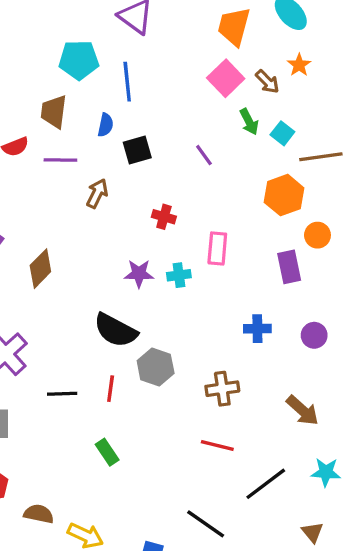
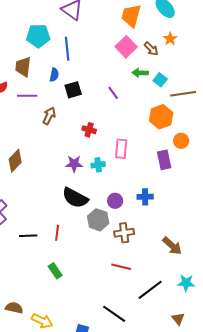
green arrow: (249, 122) -> (140, 73), turned 119
black semicircle: (116, 330) -> (75, 198), moved
purple circle: (314, 335) -> (115, 201), moved
gray hexagon: (156, 367) -> (98, 220), moved

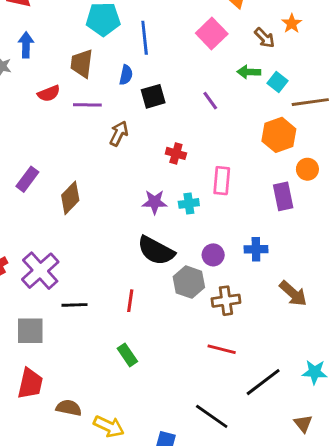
pink square: (126, 47) -> (212, 33), moved
black line: (28, 236) -> (75, 305), moved
brown arrow: (172, 246) -> (293, 293), moved

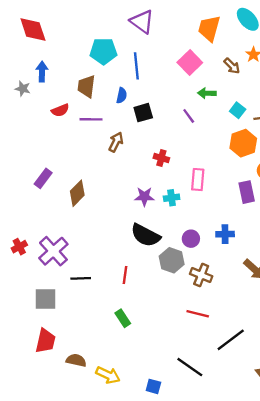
green arrow: (249, 72) -> (207, 93), moved
cyan square: (277, 82) -> (238, 110), moved
brown cross: (226, 301) -> (201, 275), turned 30

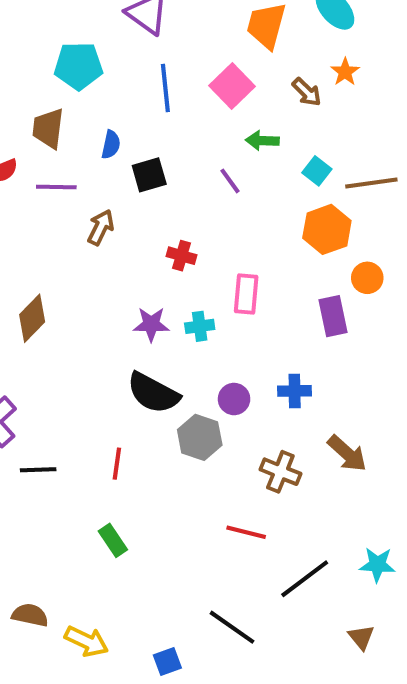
blue line: (136, 66) -> (165, 88), moved
brown cross: (201, 275) -> (280, 472), moved
blue square: (153, 386) -> (167, 662), turned -35

